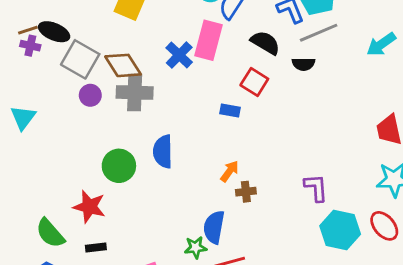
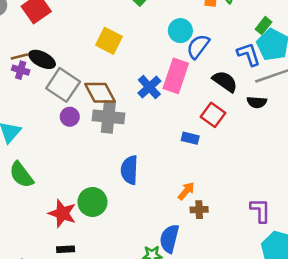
green circle: (119, 166) -> (92, 202), moved
green semicircle: (50, 233) -> (21, 175), moved

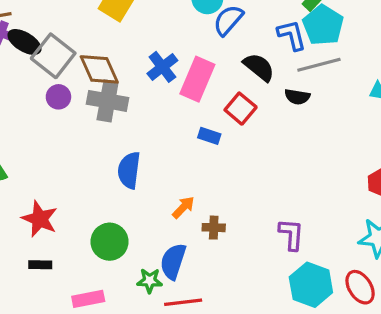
black ellipse: (42, 59) -> (24, 42), moved
pink rectangle: (176, 76) -> (197, 79), moved
orange arrow: (186, 191) -> (183, 207), moved
green circle: (92, 202) -> (110, 242), moved

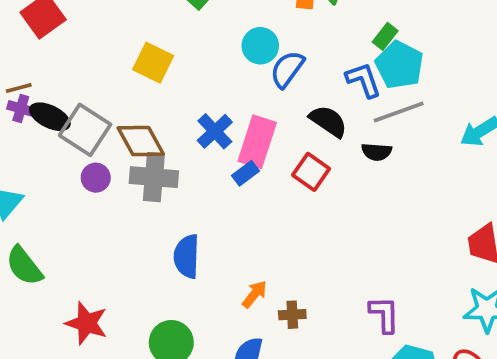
blue rectangle: (209, 136) -> (245, 173), moved, turned -50

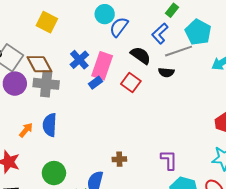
cyan pentagon: (399, 65) -> (198, 32), moved
blue L-shape: (363, 80) -> (160, 34), turned -115
purple circle: (96, 178) -> (15, 84), size x1.5
blue semicircle: (187, 256) -> (50, 125), moved
orange arrow: (254, 294) -> (26, 130), moved

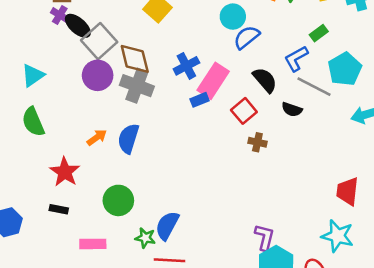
gray line: (179, 51) -> (314, 87), turned 32
brown cross: (119, 159) -> (257, 142), moved
purple L-shape: (169, 160) -> (265, 237), moved

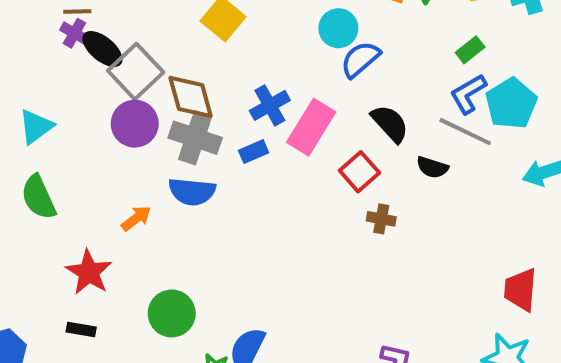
blue L-shape: (296, 59) -> (468, 94), moved
blue rectangle: (199, 100) -> (254, 152), moved
blue semicircle: (128, 139) -> (192, 192), moved, turned -100

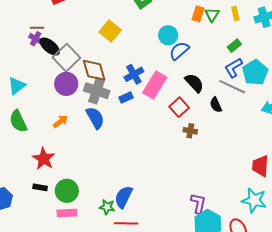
black semicircle: (432, 167) -> (216, 105), turned 49
blue semicircle: (192, 192) -> (95, 118), turned -125
orange arrow: (136, 218) -> (60, 121), moved
green circle: (172, 313) -> (67, 191), moved

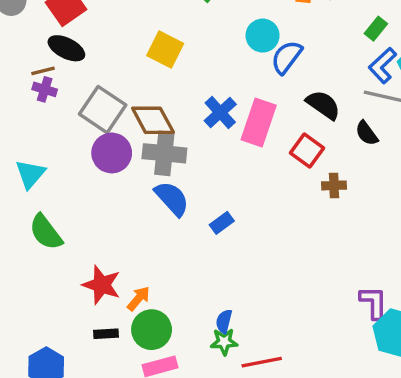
black ellipse: (50, 47) -> (66, 48), moved
blue rectangle: (126, 97) -> (222, 223), moved
orange arrow: (60, 121) -> (139, 298), moved
blue semicircle: (123, 197) -> (224, 321), moved, size x0.6

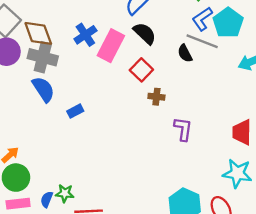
black semicircle: (323, 105) -> (145, 33), moved
black semicircle: (367, 133) -> (185, 53), moved
purple L-shape: (374, 303) -> (183, 129), moved
blue semicircle: (224, 321) -> (47, 199), moved

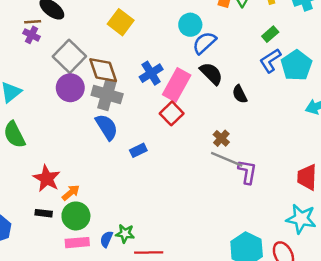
gray line: (202, 41) -> (227, 159), moved
black semicircle: (185, 53) -> (240, 94), moved
red square: (141, 70) -> (172, 113), moved
brown cross: (156, 97) -> (221, 138), turned 35

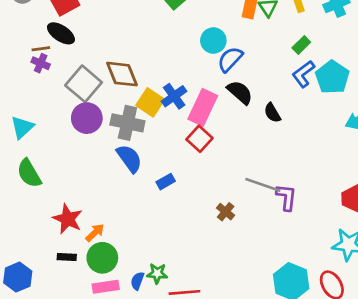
yellow square: (121, 22) -> (150, 102), moved
brown diamond: (103, 70) -> (122, 74), moved
brown cross: (221, 138) -> (226, 212), moved

